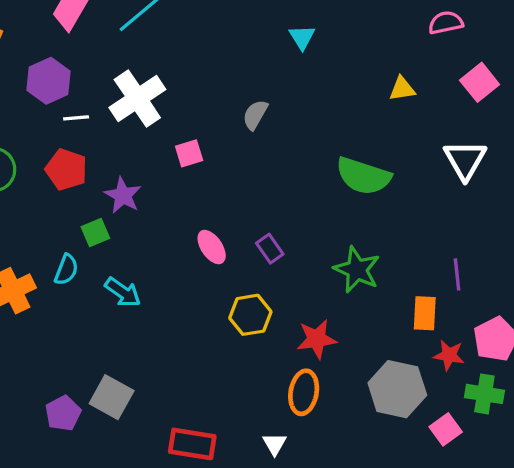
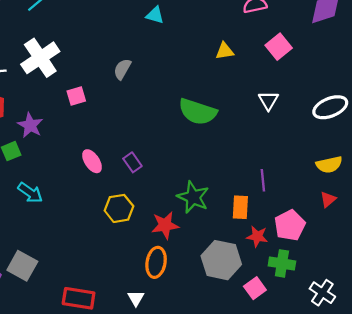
cyan triangle: (302, 37) -> (155, 15), turned -42
white triangle: (465, 160) -> (268, 101), size x0.7
green star: (357, 270) -> (193, 197), moved

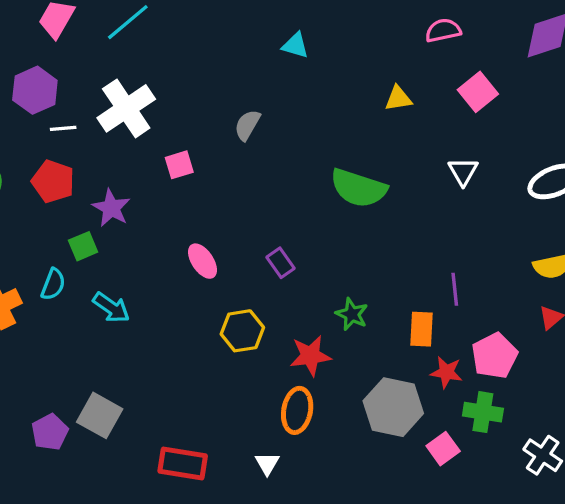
purple rectangle: (132, 162) -> (280, 263), moved
green star: (193, 197) -> (352, 314), size x0.7

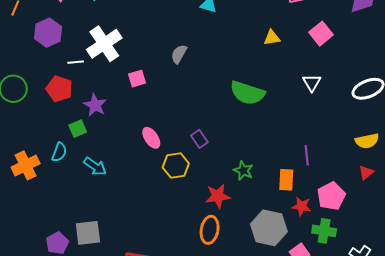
white line: (63, 128) -> (76, 62), moved
yellow hexagon: (242, 331) -> (176, 165), moved
gray square: (100, 415) -> (88, 233), turned -36

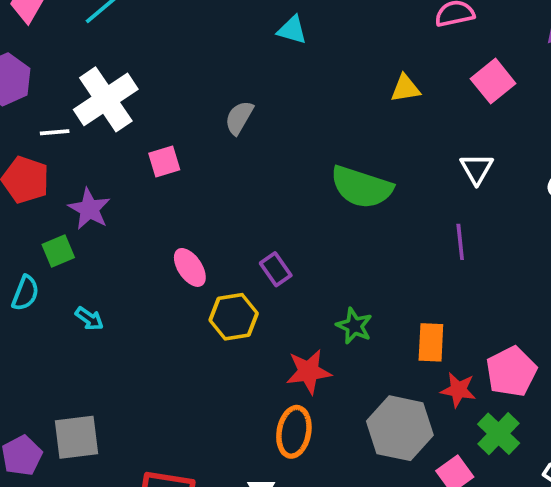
purple line: (307, 155) -> (460, 242), moved
cyan arrow: (95, 166) -> (89, 319), size x0.7
green cross: (324, 231) -> (499, 434), turned 35

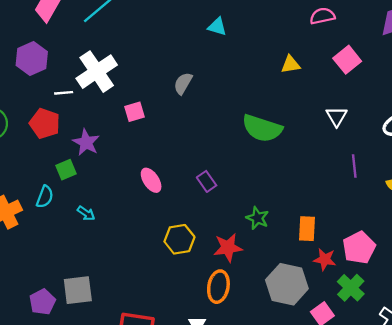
purple line: (460, 242) -> (354, 166), moved
yellow hexagon: (234, 317) -> (179, 239), moved

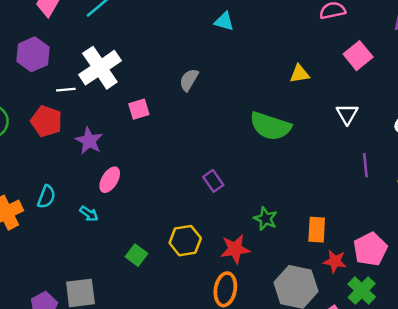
yellow triangle: (290, 64) -> (300, 74), moved
green square: (66, 170) -> (136, 255), moved, turned -30
pink ellipse: (151, 180) -> (110, 180), moved, turned 65

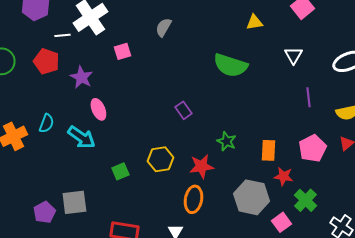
pink ellipse: (110, 180) -> (98, 109), turned -55
cyan arrow: (89, 214) -> (81, 137), size x1.8
pink pentagon: (370, 249) -> (312, 148), moved
green square: (136, 255) -> (120, 171), turned 30

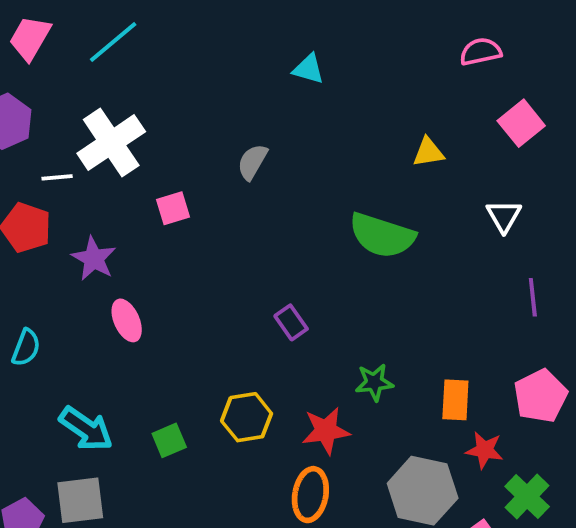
cyan arrow: (81, 137) -> (86, 429), moved
green star: (226, 141) -> (374, 382), turned -30

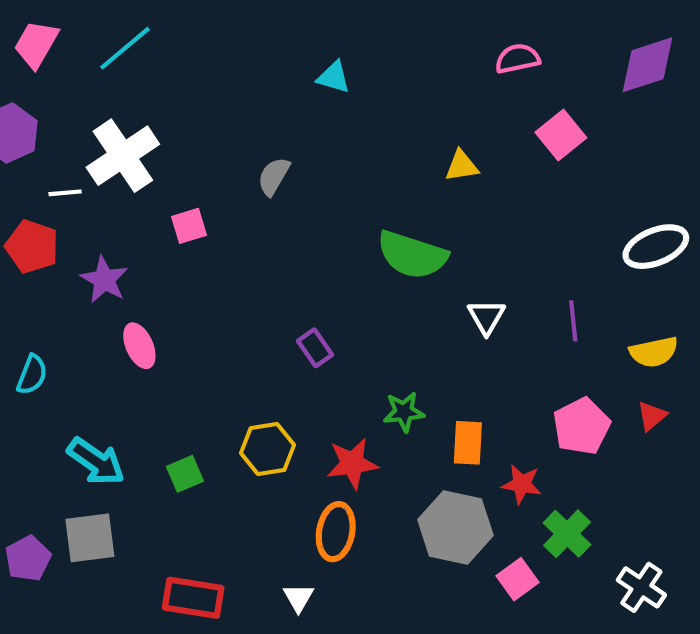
white triangle: (504, 216) -> (486, 317), moved
orange rectangle: (455, 400) -> (468, 443), moved

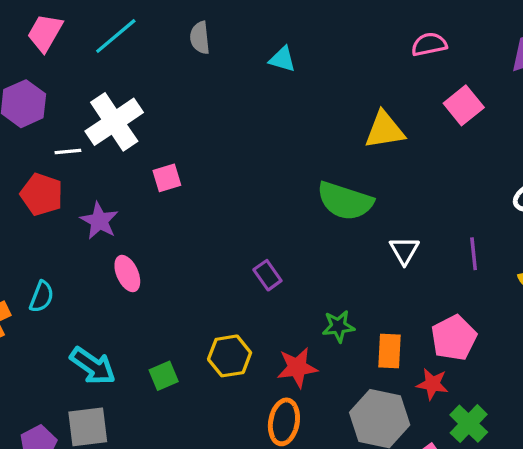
yellow triangle: (462, 166) -> (385, 130), size x1.5
gray semicircle: (274, 176) -> (200, 38), moved, turned -36
pink pentagon: (581, 426) -> (454, 338), moved

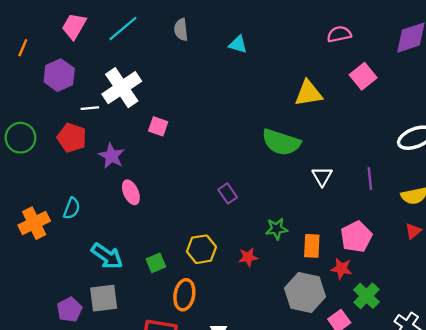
pink square: (167, 178) -> (158, 126), turned 36
red star: (297, 368) -> (248, 257), size x0.7
orange ellipse: (284, 422) -> (184, 295), moved

